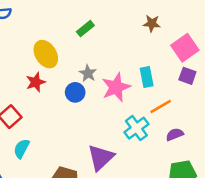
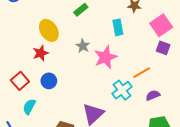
cyan rectangle: (147, 77) -> (118, 27), moved
blue circle: (75, 92) -> (49, 81), moved

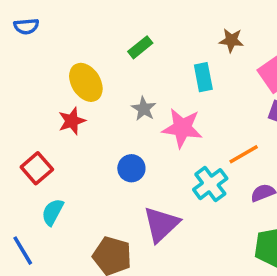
pink star: (106, 57) -> (182, 128), turned 30
blue circle: (49, 81) -> (131, 168), moved

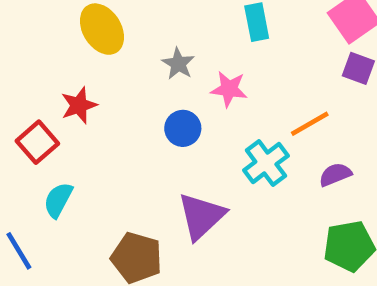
red star: (72, 121) -> (79, 105), moved
pink star: (182, 128) -> (229, 89), size x0.7
blue circle: (131, 168) -> (183, 128), moved

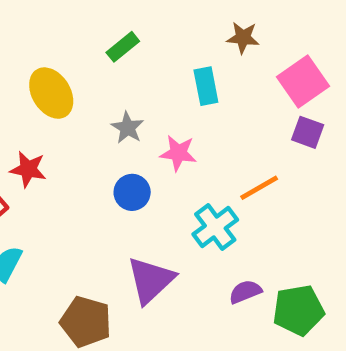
red star: (79, 105) -> (28, 169), turned 30
purple semicircle: (335, 175) -> (245, 292), moved

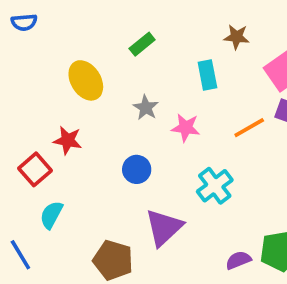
orange line: (259, 188) -> (249, 128), moved
blue circle: (132, 192) -> (137, 169), moved
purple semicircle: (245, 292) -> (238, 260), moved

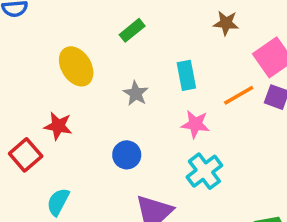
cyan rectangle: (207, 75) -> (186, 75), moved
pink star: (186, 128) -> (195, 124), moved
orange line: (249, 128) -> (239, 95), moved
cyan semicircle: (51, 215) -> (58, 202), moved

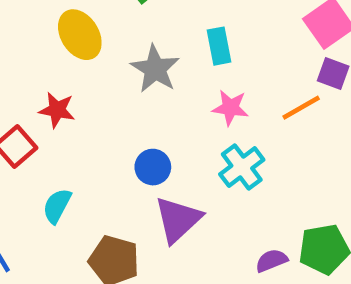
gray star: (136, 93) -> (155, 69), size x1.5
orange line: (239, 95) -> (301, 108), moved
blue circle: (127, 155) -> (153, 167), moved

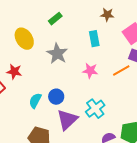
cyan rectangle: (219, 46) -> (94, 39), moved
cyan cross: (242, 167) -> (95, 109), moved
cyan semicircle: (57, 206) -> (35, 101), moved

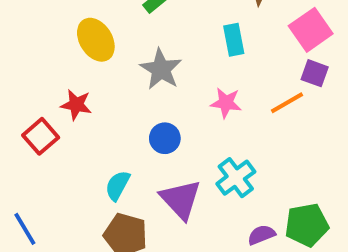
blue circle: (56, 97) -> (165, 138), moved
cyan semicircle: (35, 101) -> (118, 186), moved
purple triangle: (67, 120) -> (181, 199), turned -30

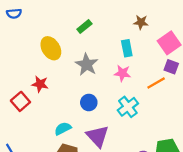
pink star: (226, 103) -> (122, 73), moved
cyan cross: (236, 178) -> (128, 107), moved
cyan semicircle: (118, 186) -> (63, 129), turned 35

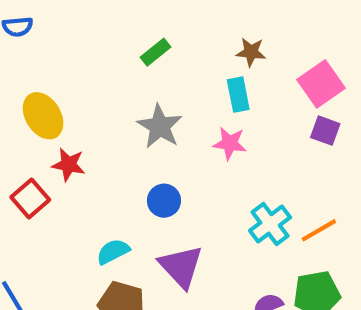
brown star: (141, 22) -> (251, 52), moved
yellow ellipse: (51, 48) -> (43, 116), moved
orange line: (156, 83) -> (319, 230), moved
cyan cross: (128, 107) -> (270, 224), moved

